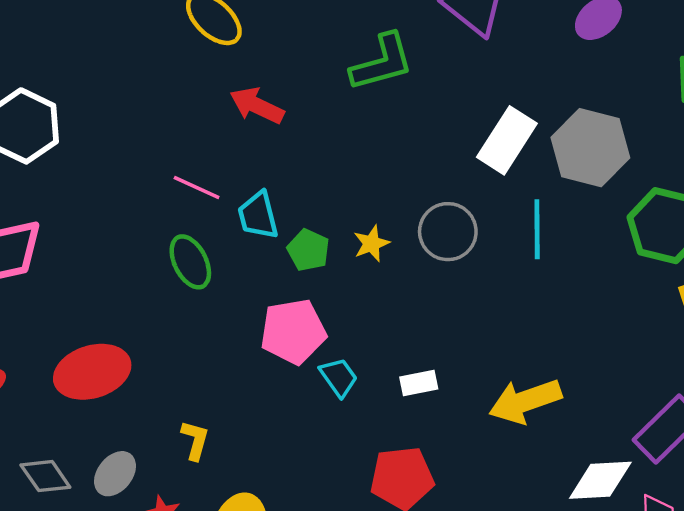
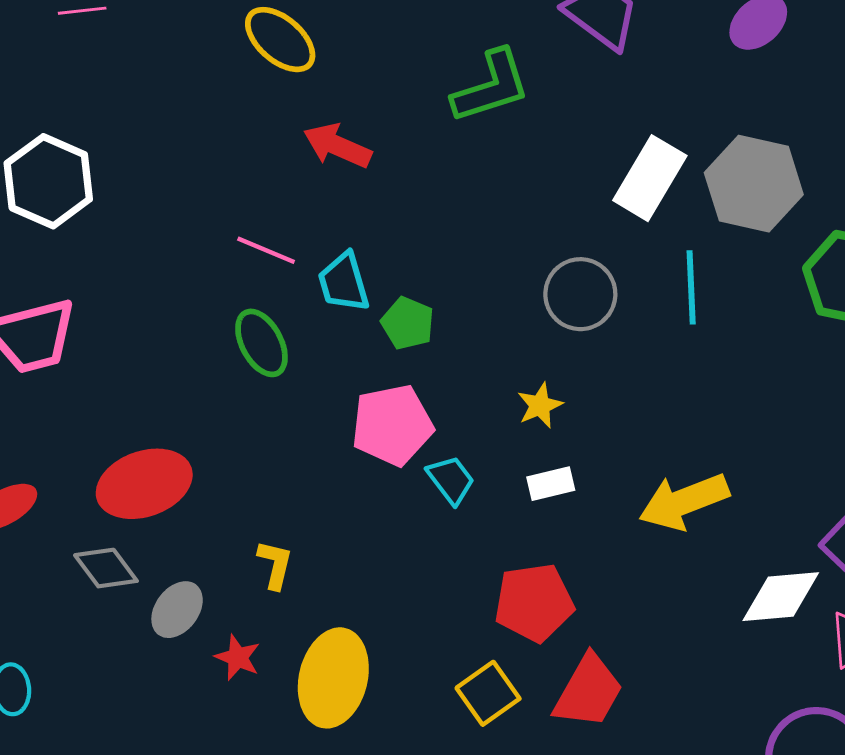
yellow star: (371, 244) -> (540, 405), moved
gray diamond: (45, 476) -> (106, 568), moved

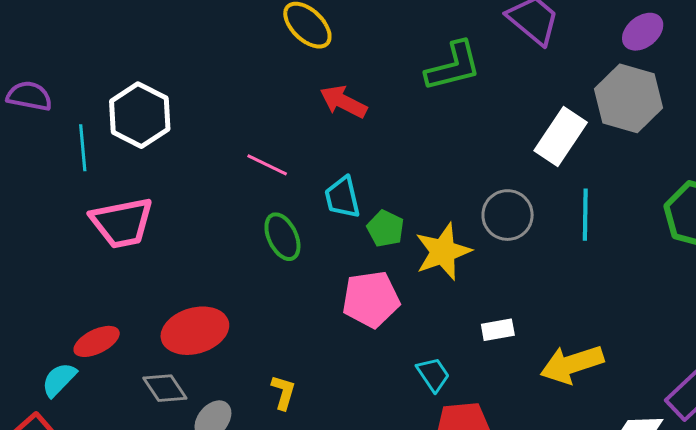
gray hexagon: (754, 184) -> (628, 98), moved
pink line: (266, 250) -> (267, 165), moved
yellow star: (540, 405) -> (443, 252), moved, size x1.8
cyan trapezoid: (451, 480) -> (433, 374), moved
white rectangle: (551, 484) -> (498, 330), moved

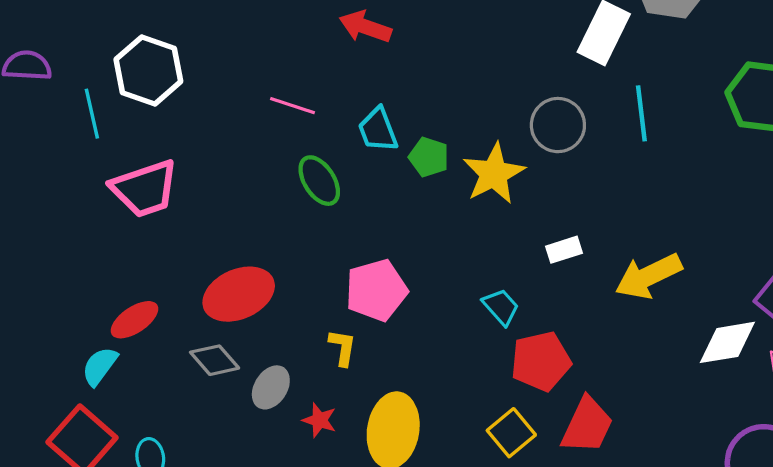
pink pentagon: (371, 299) -> (376, 290), moved

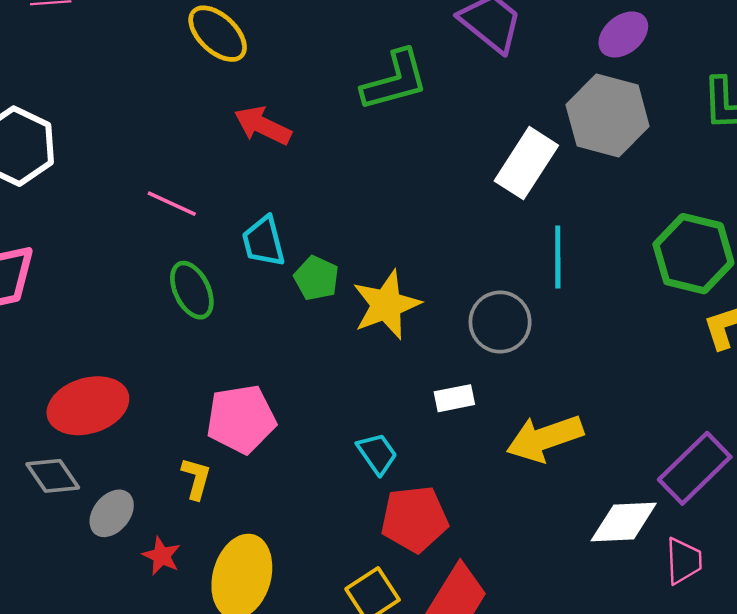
gray circle: (558, 125) -> (500, 322), moved

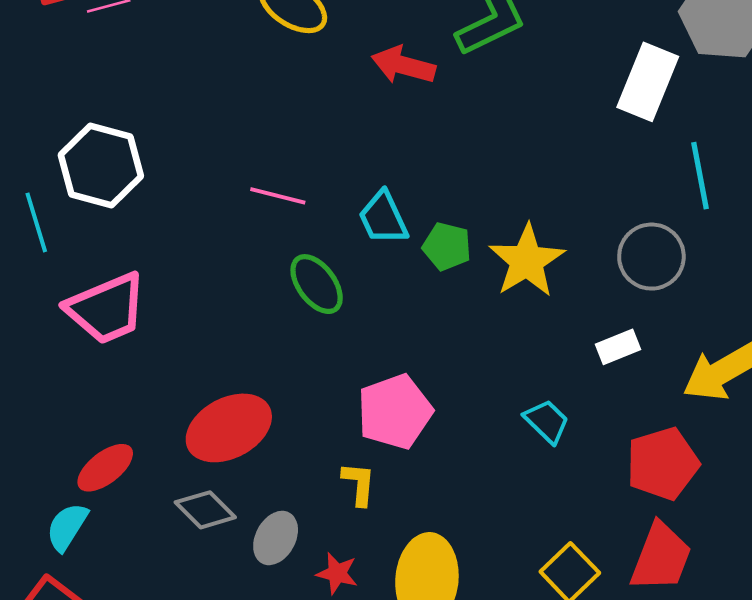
red arrow: (263, 126) -> (403, 65), moved
red pentagon: (414, 519) -> (663, 464), moved

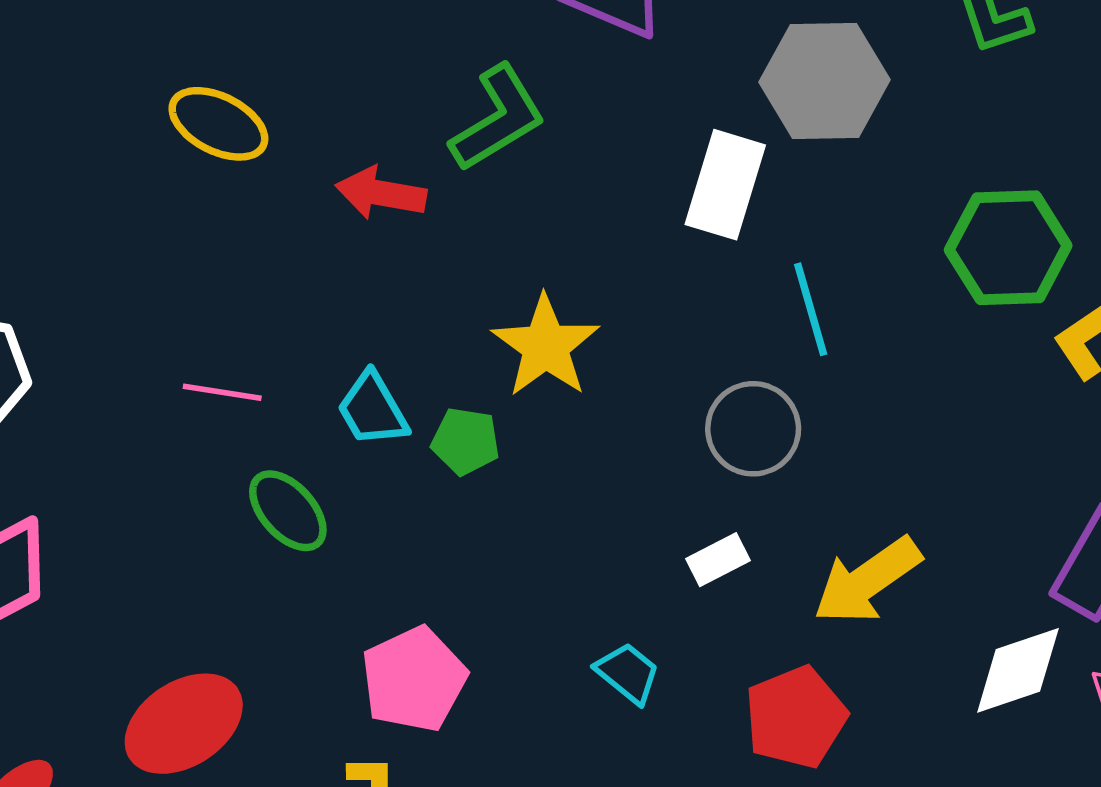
yellow star: (527, 261) -> (546, 346), moved

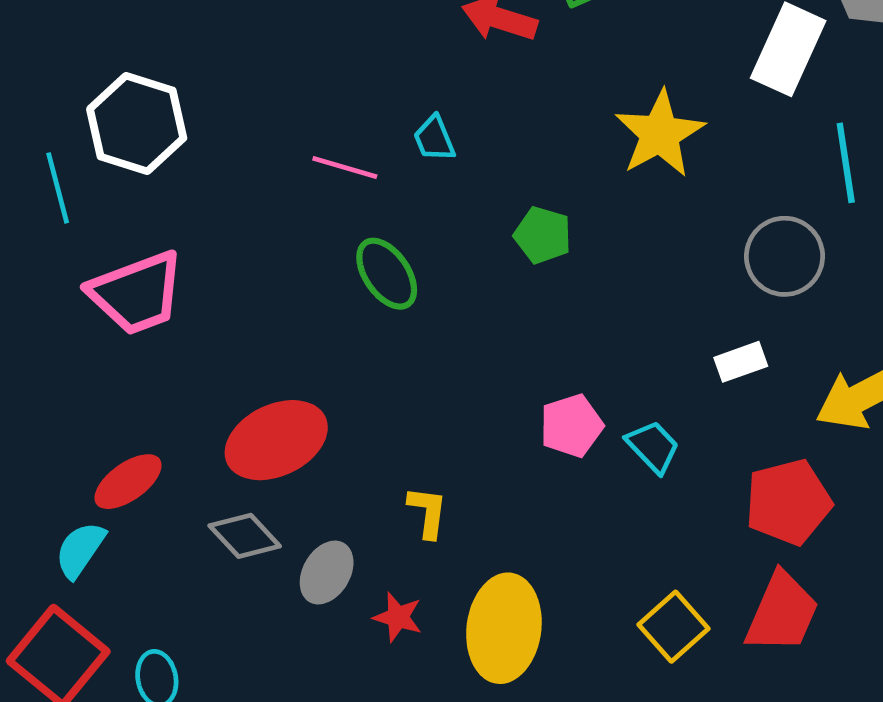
yellow star: (546, 346) -> (660, 134), moved
cyan trapezoid: (373, 409) -> (434, 139), moved, size x0.7
pink pentagon: (414, 679) -> (571, 426), moved, size x0.7

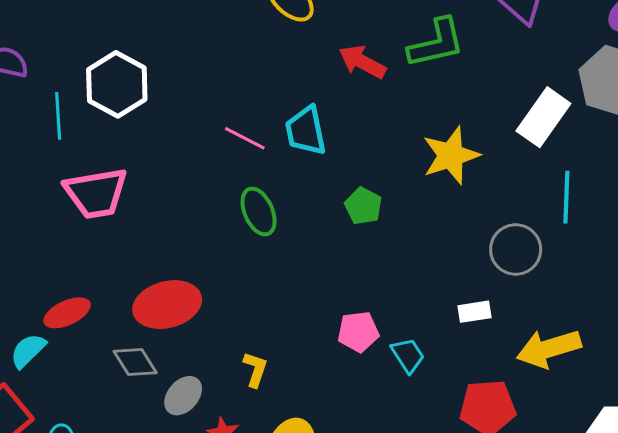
cyan trapezoid: (434, 139) -> (306, 131), size x1.6

